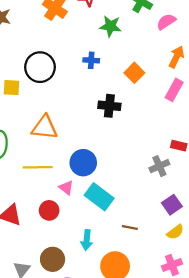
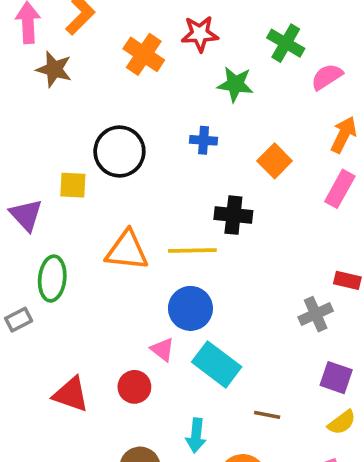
yellow line: (38, 167) -> (192, 251), moved
purple square: (172, 205) -> (336, 378), turned -36

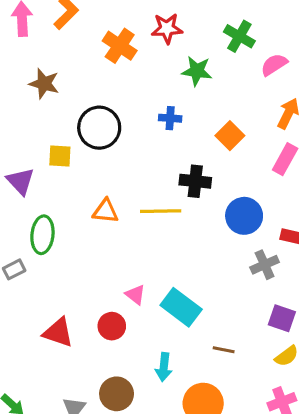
brown star: (54, 69) -> (44, 84), moved
orange triangle: (127, 251) -> (105, 211), size x0.7
blue circle: (190, 308) -> (244, 216), moved

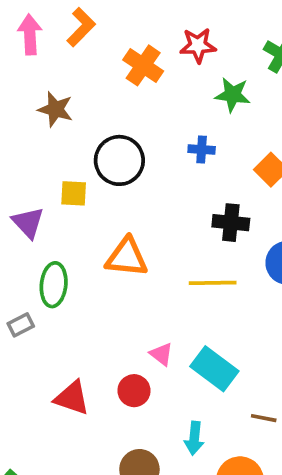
orange triangle: (105, 211) -> (127, 257), size x1.4
yellow line: (161, 211) -> (213, 283), moved

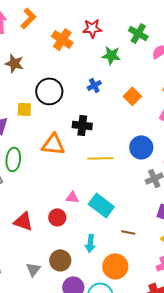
blue cross: (202, 150) -> (94, 85), turned -32
black cross: (231, 223) -> (82, 125), moved
pink triangle: (161, 354) -> (72, 197), turned -32

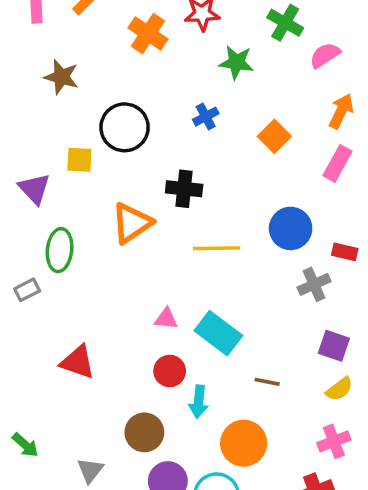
orange triangle: (53, 144) -> (132, 223), turned -40
red circle: (57, 217) -> (170, 371), moved
gray triangle: (33, 269) -> (90, 470), moved

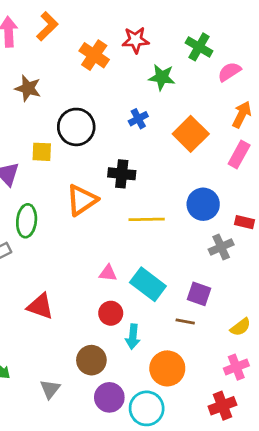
orange square: (274, 136) -> (191, 134), size x1.4
purple square: (334, 346) -> (199, 294), moved

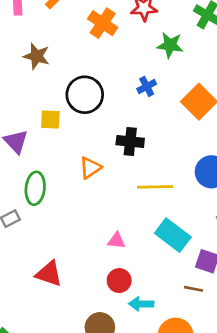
orange triangle: (82, 200) -> (90, 168), size x0.7
cyan rectangle: (148, 284) -> (173, 235), moved
cyan arrow: (133, 337) -> (141, 304), turned 85

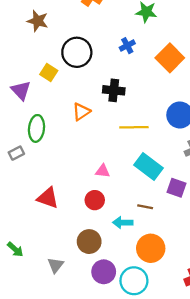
yellow square: (50, 119) -> (49, 72), turned 30
red circle: (119, 281) -> (95, 200), moved
brown line: (193, 289) -> (145, 207), moved

